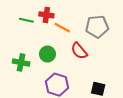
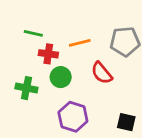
red cross: (46, 15) -> (48, 54), moved
orange line: (62, 28) -> (80, 43), turned -42

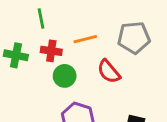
green line: (33, 33) -> (41, 18), moved, turned 66
green cross: (26, 88) -> (16, 55), moved

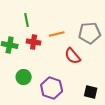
green circle: (65, 76) -> (24, 77), moved

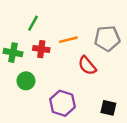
green line: (27, 20) -> (33, 23), turned 40
green circle: (24, 77) -> (26, 81), moved

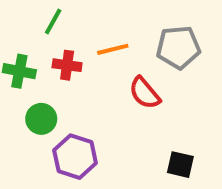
purple hexagon: (62, 103) -> (75, 157), moved

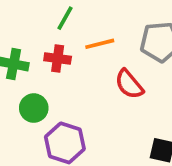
green line: (53, 21) -> (65, 18), moved

